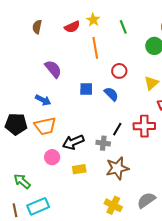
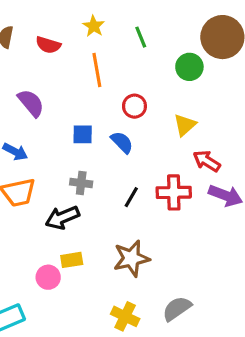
red semicircle: (72, 27) -> (48, 45), moved, turned 42
gray cross: (103, 143) -> (81, 183), moved
pink circle: (52, 157) -> (48, 277), moved

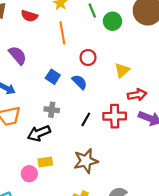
green circle: (189, 67) -> (112, 21), moved
blue square: (83, 134) -> (53, 77), turned 32
red arrow: (207, 161) -> (137, 95), turned 138

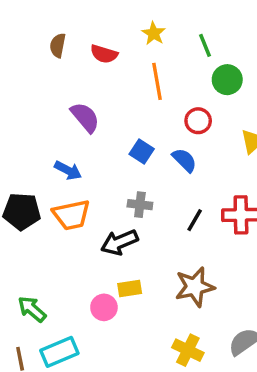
green circle: (112, 21) -> (227, 80), moved

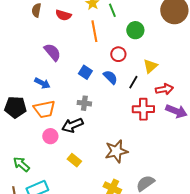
green line: (205, 45) -> (112, 10), moved
black line: (195, 220) -> (133, 82), moved
yellow rectangle: (130, 289) -> (74, 160), moved, turned 48
pink circle: (104, 307) -> (50, 136), moved

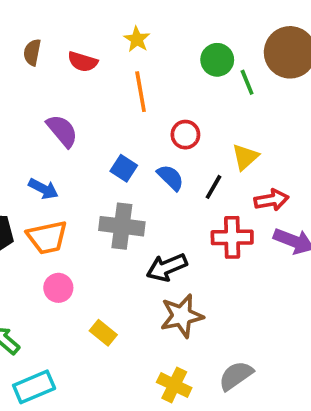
green line: (112, 10) -> (247, 82), moved
green circle: (135, 30) -> (217, 60), moved
gray cross: (84, 103) -> (122, 226), size x1.6
black arrow: (72, 125) -> (167, 267), moved

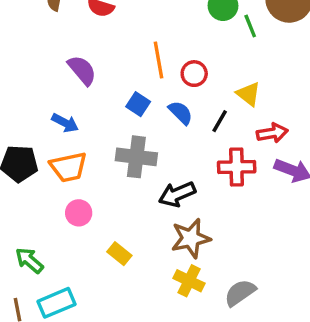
orange line: (141, 92) -> (158, 60), moved
yellow triangle: (245, 157) -> (248, 94), turned -40
yellow cross: (174, 385) -> (189, 281), moved

